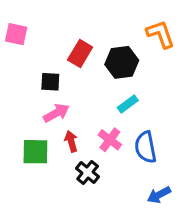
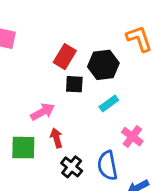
black square: (50, 82) -> (74, 84), moved
pink cross: (110, 140) -> (132, 137), moved
blue semicircle: (146, 147) -> (107, 166), moved

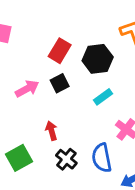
black square: (74, 84) -> (60, 83), moved, turned -30
pink arrow: (43, 112) -> (27, 89), moved
green square: (23, 148) -> (19, 158), moved, turned -30

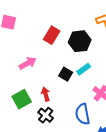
black square: (60, 83) -> (66, 74), moved, turned -32
green square: (19, 158) -> (22, 99), moved
black cross: (66, 159) -> (46, 115), moved

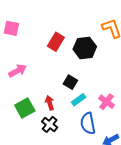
pink arrow: (28, 63) -> (18, 71), moved
cyan rectangle: (84, 69) -> (79, 100), moved

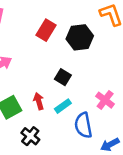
cyan rectangle: (79, 100) -> (63, 106), moved
black cross: (50, 124) -> (30, 136), moved

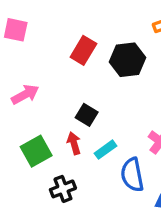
black square: (63, 77) -> (87, 115), moved
black cross: (30, 136) -> (63, 189), turned 30

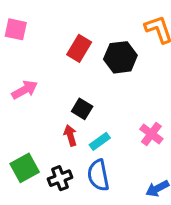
green square: (36, 151) -> (25, 168), moved
blue semicircle: (132, 175) -> (98, 175), moved

